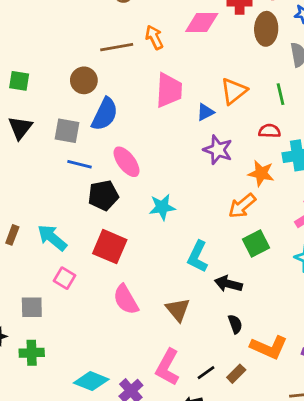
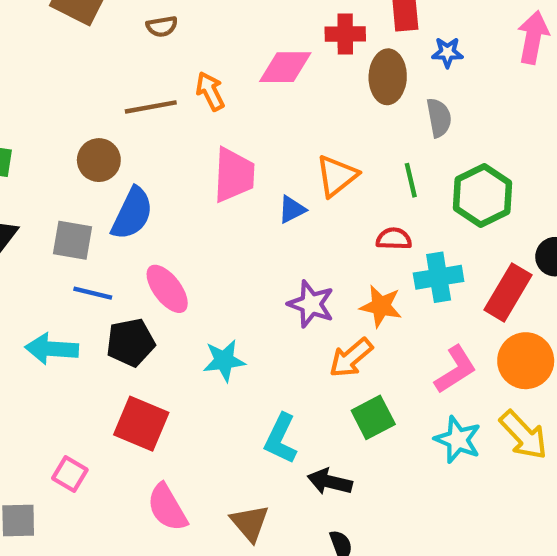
purple star: (218, 150) -> (311, 304), moved
cyan arrow: (52, 238) -> (52, 349), moved, turned -36

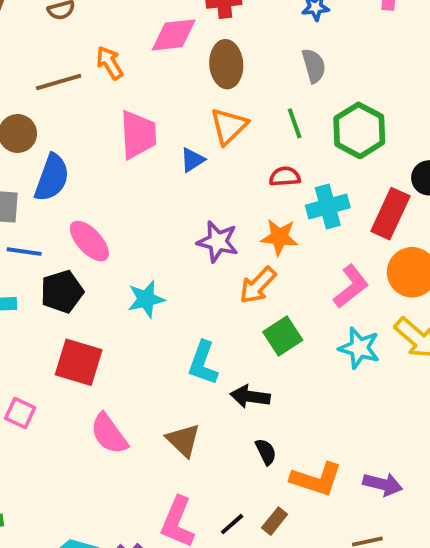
brown ellipse: (388, 77) -> (226, 64), moved

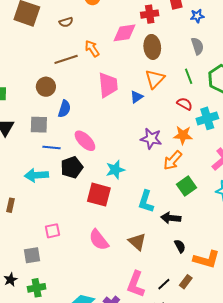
red semicircle: (285, 177) -> (185, 104), turned 35
blue semicircle: (52, 178) -> (64, 109), size x0.7
red square: (79, 362) -> (99, 195), moved
pink square: (20, 413) -> (53, 231), turned -35

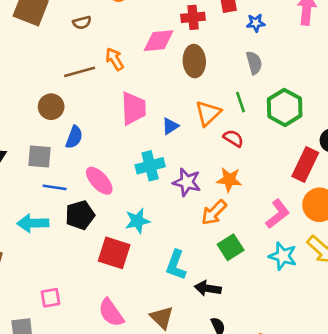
orange triangle: (155, 79) -> (208, 113), moved
cyan cross: (207, 118) -> (150, 166), moved

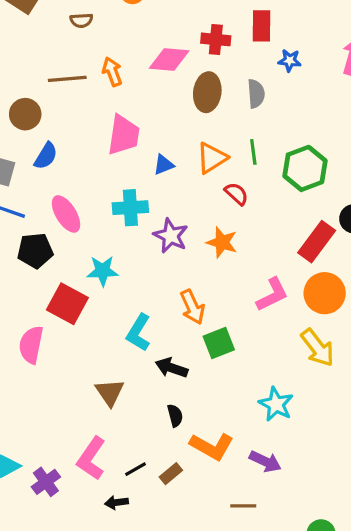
gray semicircle: (254, 63) -> (256, 94), moved
orange arrow: (214, 212) -> (192, 307), moved, turned -80
green square: (231, 247) -> (219, 343), moved
cyan star: (283, 256) -> (276, 404), moved
pink semicircle: (111, 313) -> (31, 345), moved, turned 36

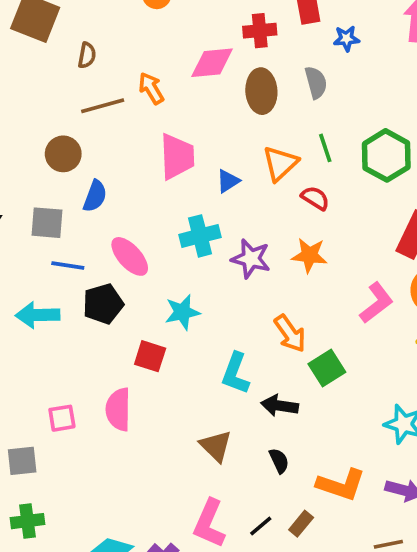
brown semicircle: (81, 20) -> (87, 55), moved, turned -65
red square: (67, 304) -> (150, 356), size x0.7
black semicircle: (175, 416) -> (279, 461), moved

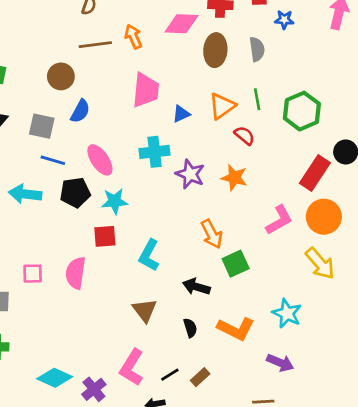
cyan star: (182, 312) -> (115, 201), moved
red square: (150, 356) -> (105, 236), turned -30
cyan L-shape: (235, 373) -> (149, 255), moved
orange L-shape: (341, 485) -> (236, 329), moved

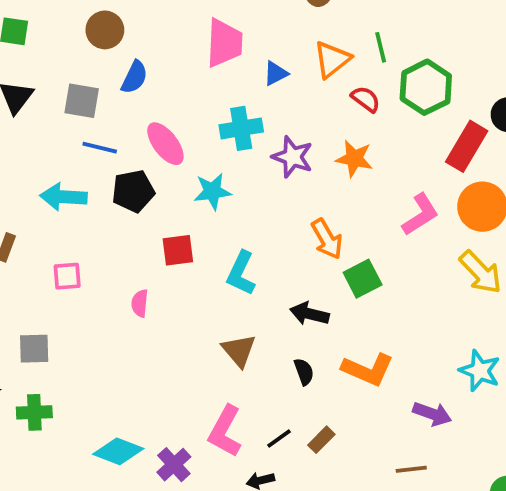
green hexagon: (302, 111) -> (426, 87), moved
cyan star: (115, 201) -> (212, 191), moved
pink semicircle: (76, 273) -> (140, 303), size x0.6
pink square: (33, 274) -> (67, 276), moved
cyan star: (287, 313) -> (480, 371), moved

